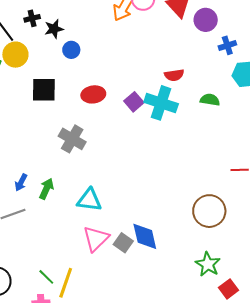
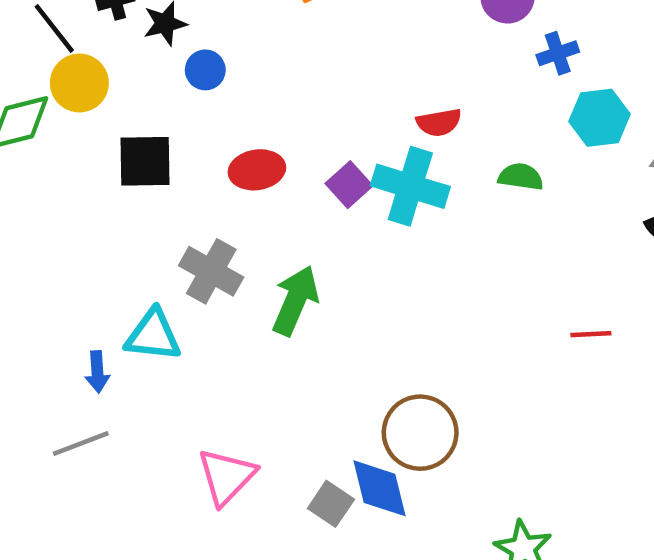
blue arrow: (21, 182) -> (97, 372), turned -30
green arrow: (46, 189) -> (295, 300), moved, size x1.4
cyan triangle: (89, 200) -> (153, 335), moved
brown circle: (209, 211) -> (420, 433), moved
pink triangle: (96, 239) -> (227, 476), moved

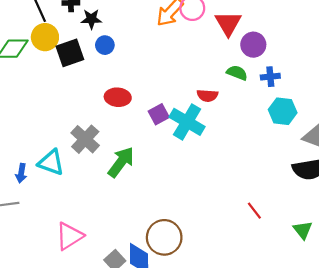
black square: (145, 161) -> (70, 53), moved, turned -32
green semicircle: (521, 177) -> (237, 73), moved
red line: (591, 334) -> (254, 211), turned 42

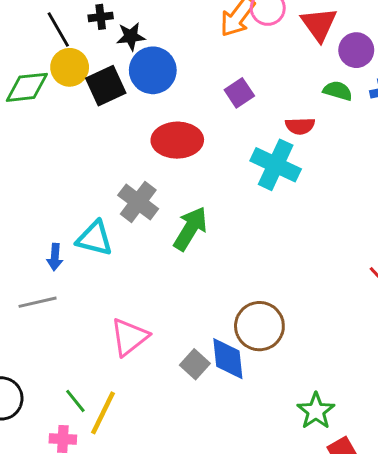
blue circle: (105, 45) -> (153, 70), size x1.8
red ellipse: (118, 97) -> (177, 140), size x1.4
purple square: (159, 114) -> (239, 93), moved

